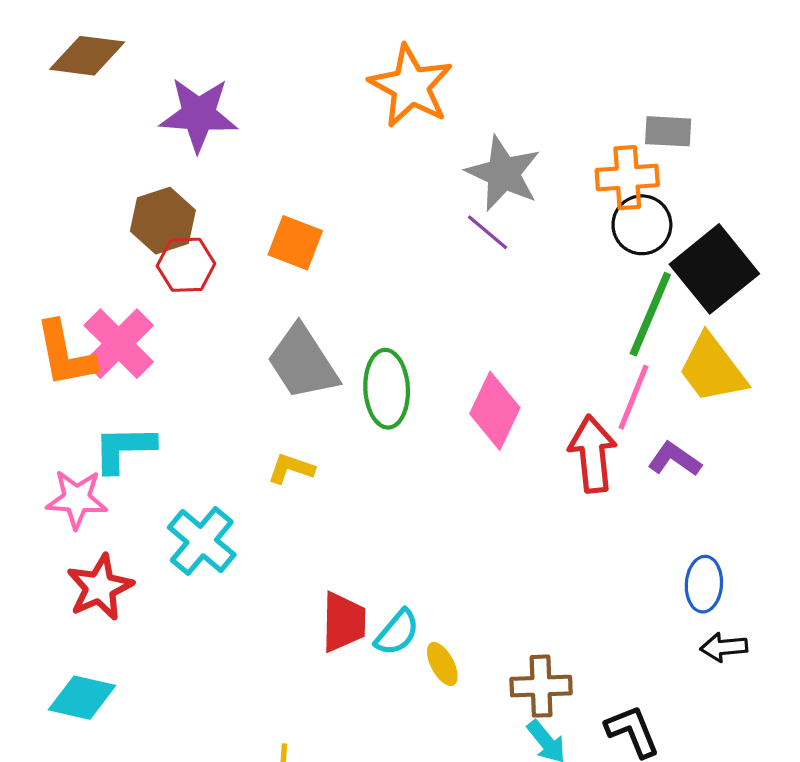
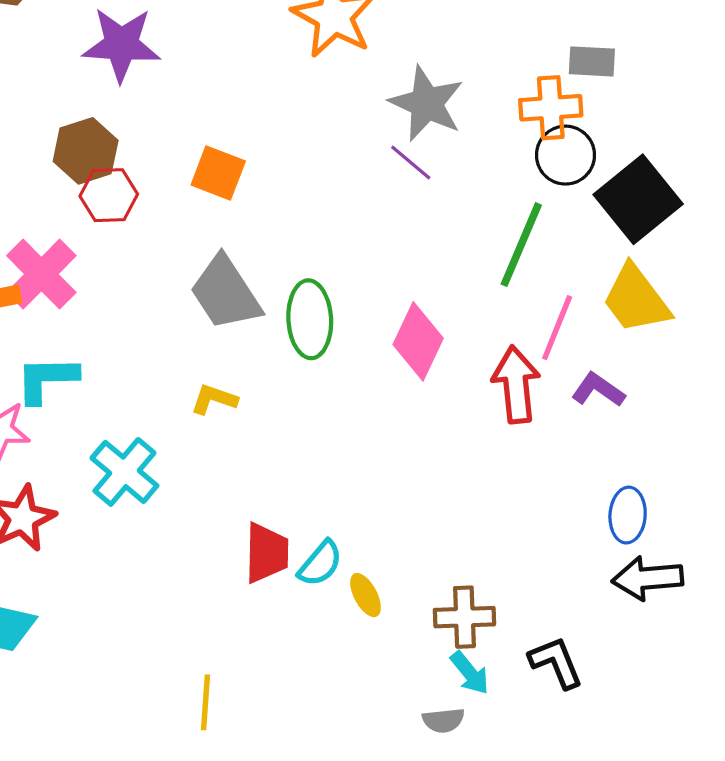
green line: (650, 314) -> (521, 245), moved
black arrow: (724, 647) -> (648, 578), size x1.5

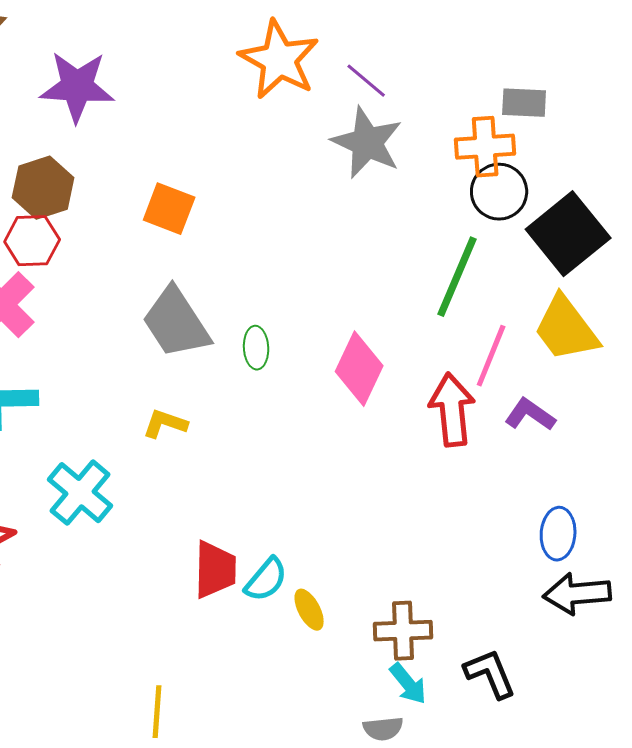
purple line: (411, 162) -> (366, 81), moved
red hexagon: (109, 195) -> (32, 241), moved
green ellipse: (310, 319) -> (256, 348), size x0.6

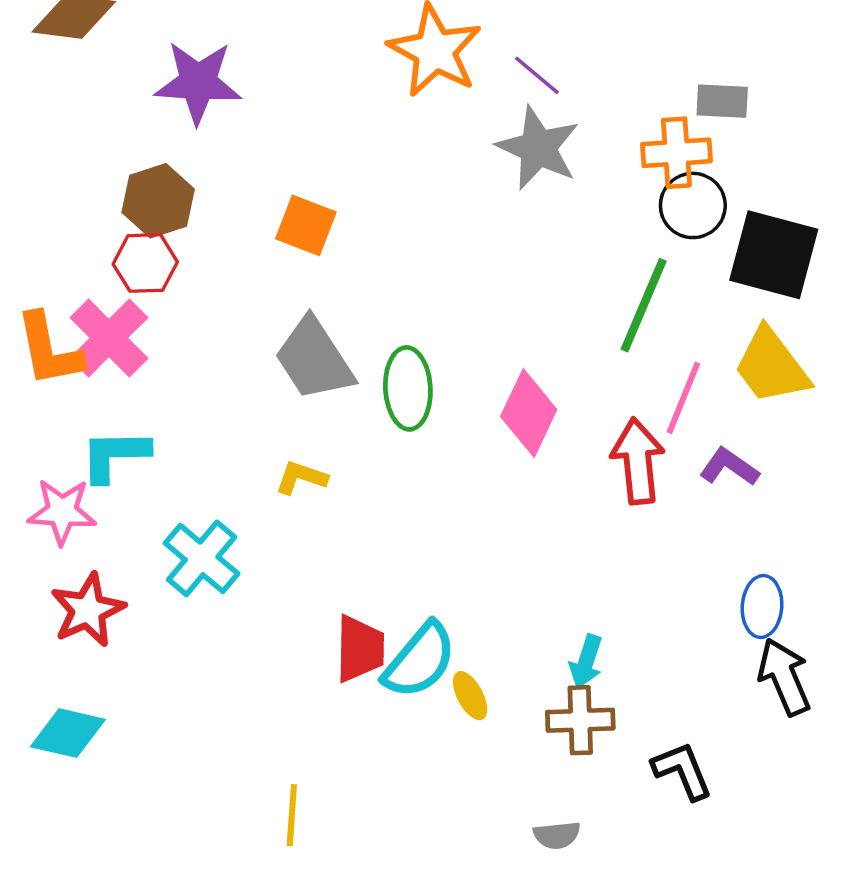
black square: (568, 234) -> (774, 255), turned -36
green ellipse: (256, 348) -> (408, 388), size x1.6
cyan semicircle: (266, 580) -> (420, 660), size x1.5
black arrow: (577, 594) -> (784, 677), turned 72
cyan arrow: (408, 684) -> (586, 662), moved, turned 57

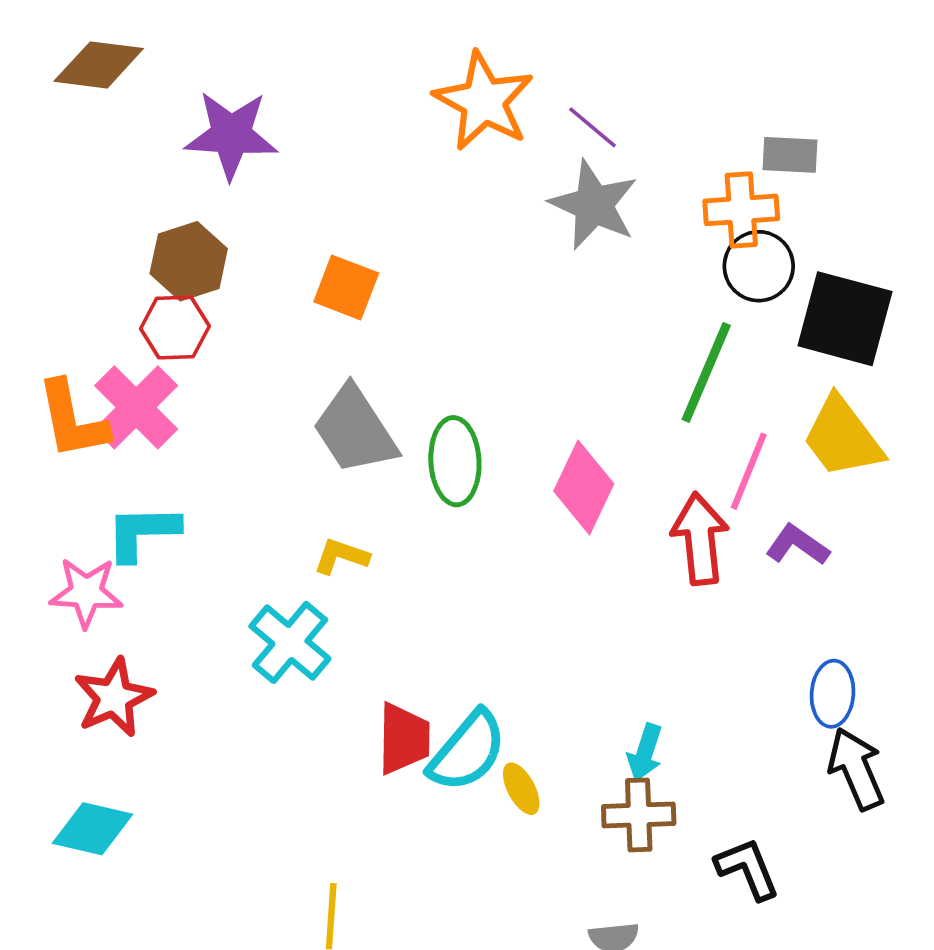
cyan cross: (202, 558) -> (290, 642), moved

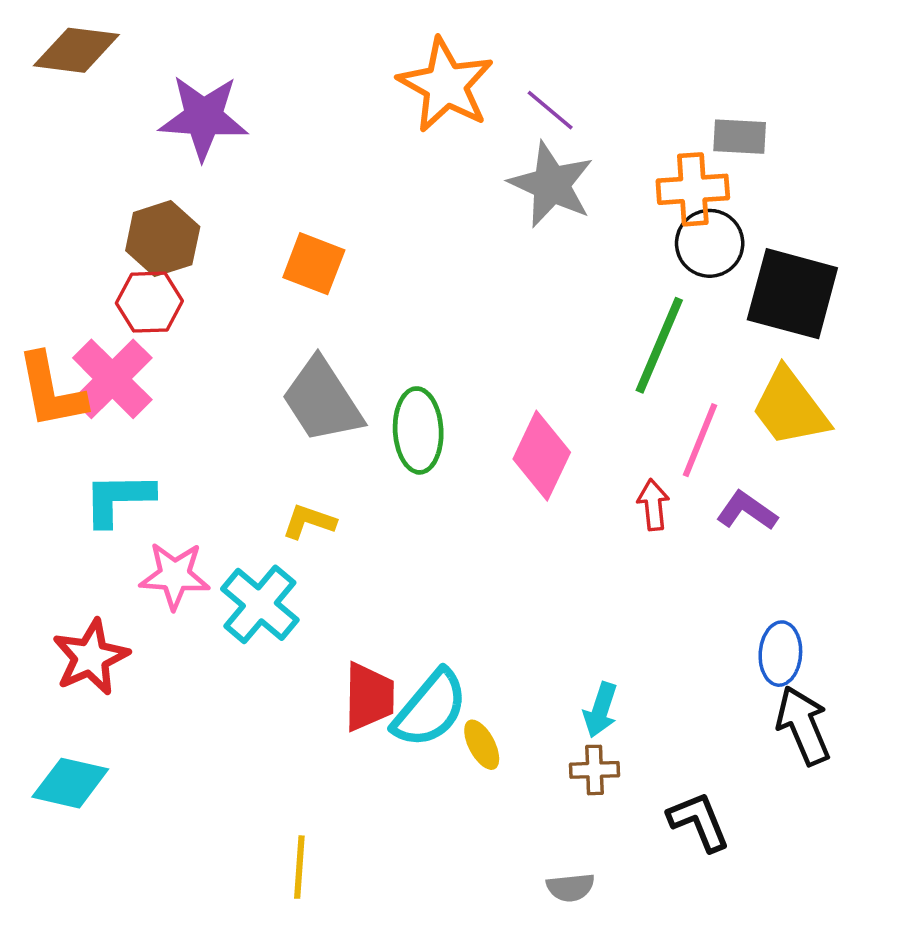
red arrow: (700, 539) -> (653, 505), size x0.6
pink star: (86, 592) -> (175, 576), moved
brown cross: (639, 815) -> (594, 770), size x0.7

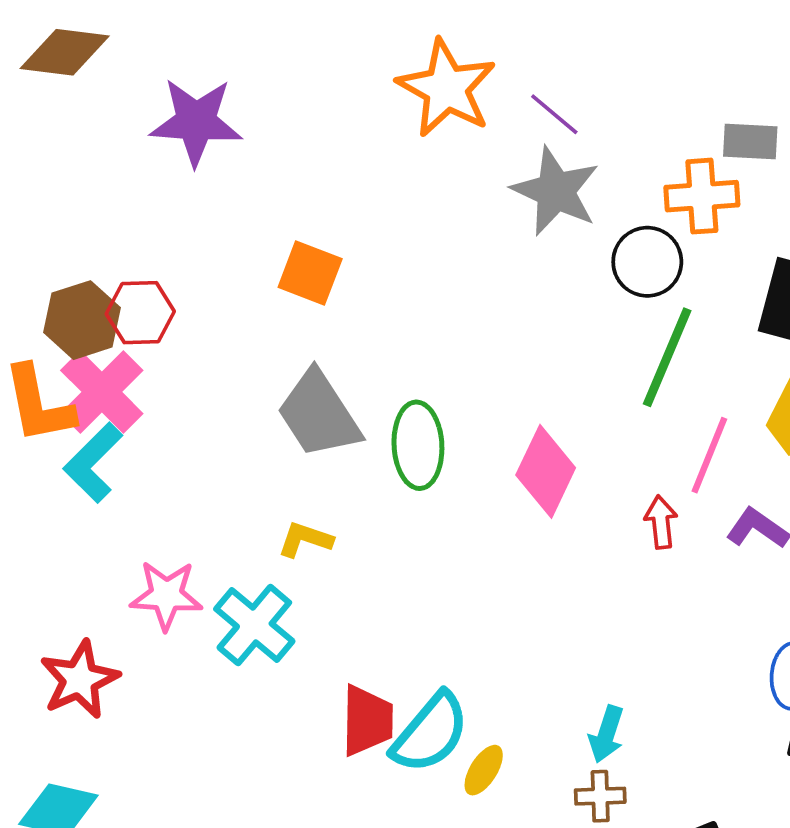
brown hexagon: (163, 239) -> (82, 320), moved
black circle: (710, 243) -> (647, 262), moved
cyan L-shape: (118, 499) -> (93, 463), moved, turned -44
yellow ellipse: (482, 745) -> (484, 770), turned 60

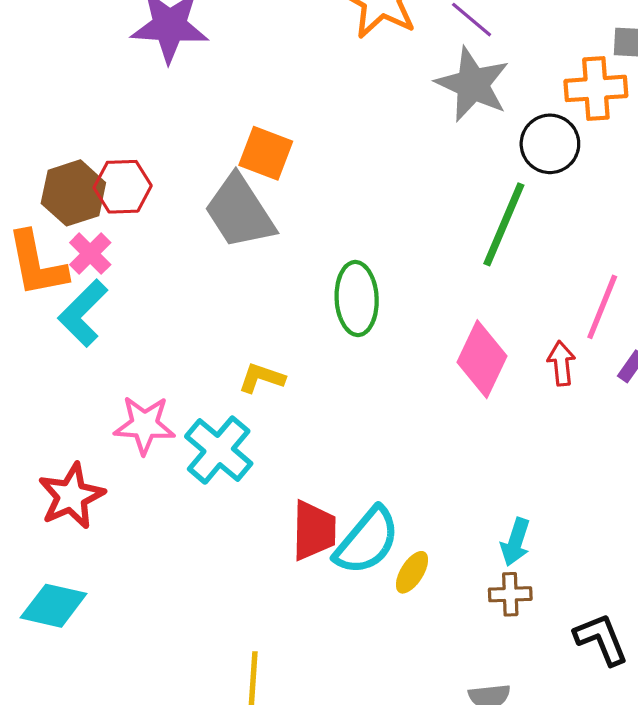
green line: (667, 357) -> (504, 224), moved
pink cross: (102, 392) -> (90, 254), size x0.6
gray trapezoid: (319, 414) -> (240, 212), moved
pink diamond: (546, 471) -> (482, 359), moved

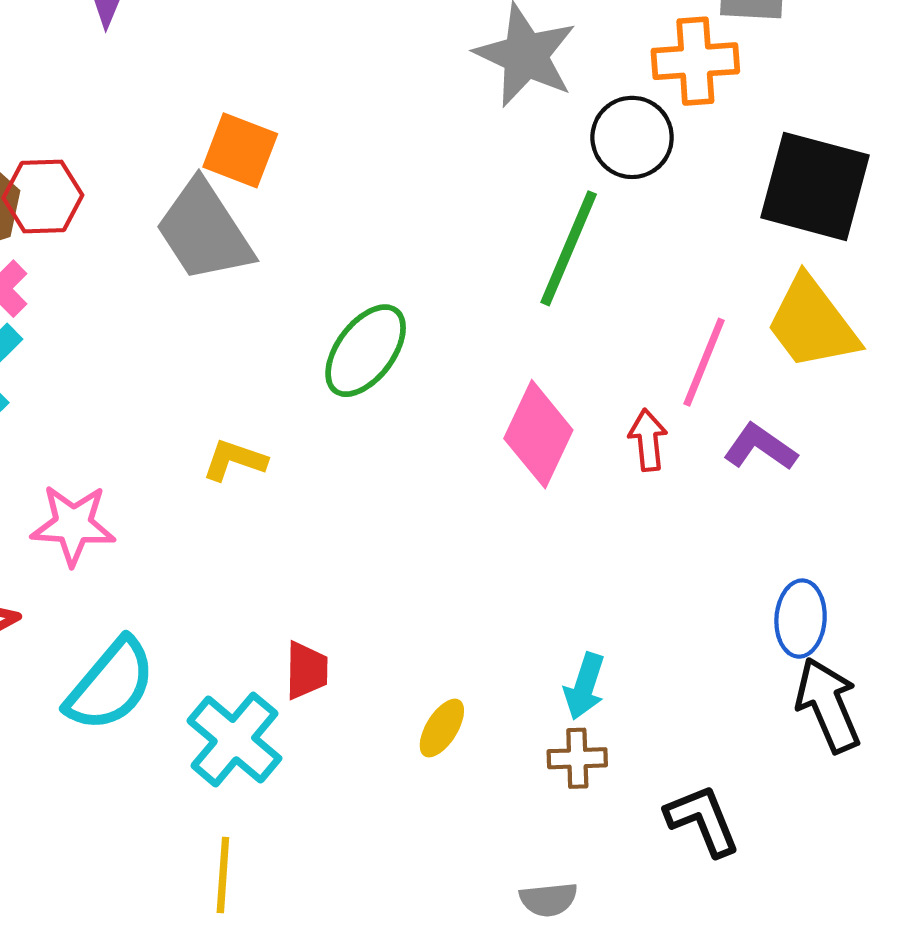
green ellipse: (357, 299) -> (366, 351), turned 40
cyan cross: (219, 450) -> (234, 740), moved
red trapezoid: (314, 530) -> (306, 670), size x0.7
cyan semicircle: (367, 541) -> (111, 685), moved

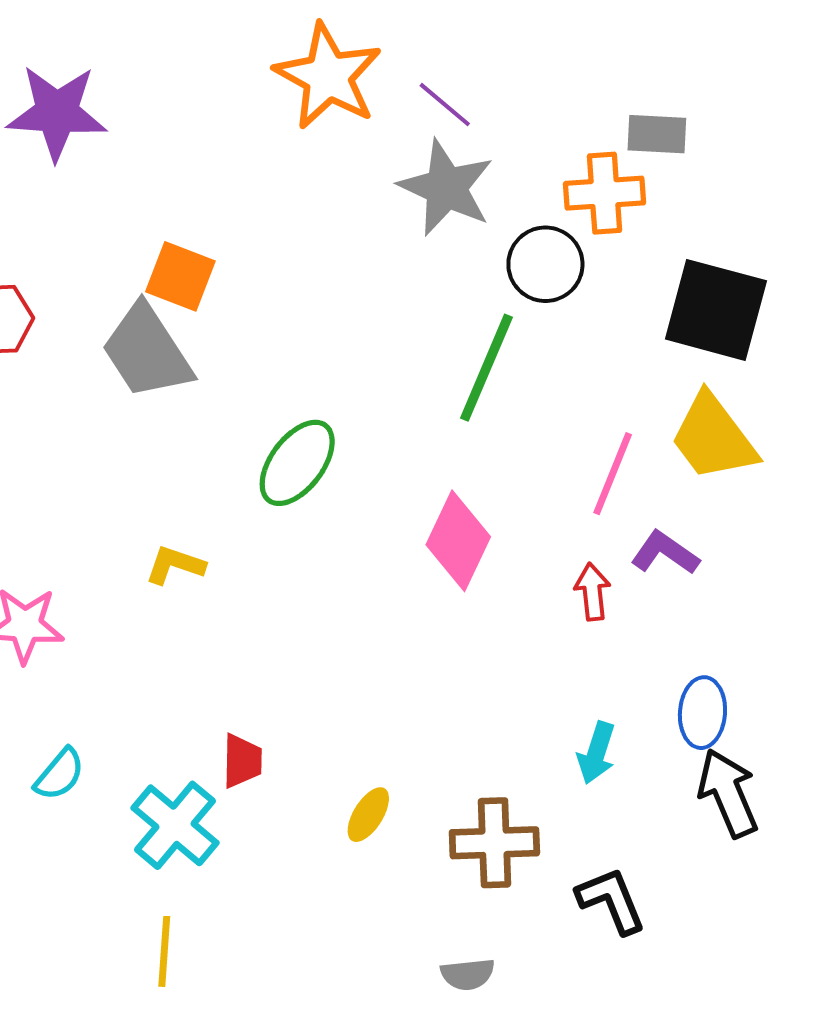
red arrow: (648, 440) -> (592, 592), moved
cyan semicircle: (111, 685) -> (60, 774), size x0.6
cyan arrow: (584, 686) -> (596, 753), moved
brown cross: (577, 758) -> (494, 843), size x1.6

